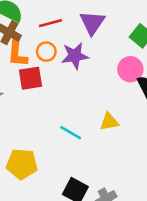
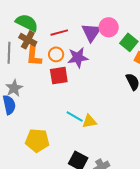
pink circle: (130, 69) -> (109, 27), moved
red square: (30, 78) -> (59, 76), moved
yellow triangle: (109, 122) -> (89, 121), moved

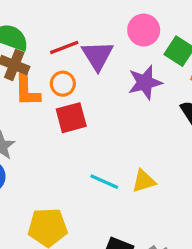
purple triangle: (91, 32) -> (97, 56), moved
purple star: (78, 58) -> (145, 82), moved
yellow triangle: (89, 121) -> (144, 181), moved

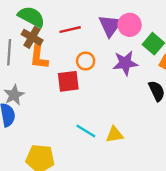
purple triangle: (97, 56) -> (110, 26), moved
orange circle: (63, 84) -> (86, 61), moved

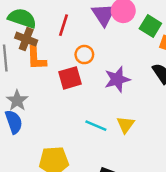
red line: (70, 30) -> (64, 25), turned -50
purple star: (125, 63) -> (117, 79), moved
yellow triangle: (115, 135) -> (126, 125), turned -36

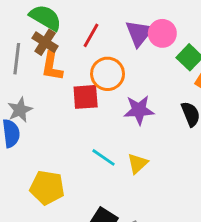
orange circle: (84, 55) -> (108, 74), size x1.5

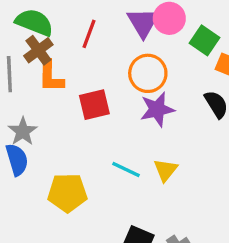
brown cross: (45, 42) -> (38, 50), turned 30
orange circle: (108, 74) -> (148, 73), moved
yellow pentagon: (47, 188) -> (67, 193), moved

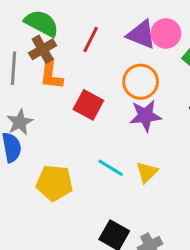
purple triangle: (143, 22) -> (141, 34), turned -44
red square: (94, 105) -> (88, 105), turned 36

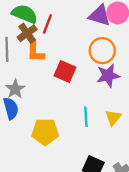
red line: (91, 39) -> (47, 24), moved
cyan line: (111, 168) -> (86, 117), turned 60

